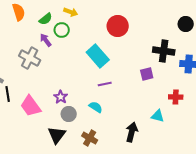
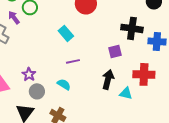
cyan rectangle: (98, 56) -> (66, 33), size x0.7
red cross: (176, 97) -> (144, 74), size x1.5
black arrow: (132, 132) -> (108, 79), moved

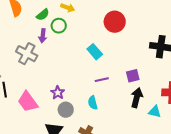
purple arrow: (14, 17) -> (43, 36), turned -136
purple square: (115, 51) -> (133, 76), moved
cyan semicircle: (64, 84) -> (93, 103), turned -136

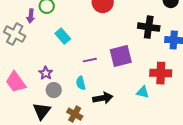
cyan rectangle: (95, 52) -> (63, 36), moved
purple square: (133, 76) -> (121, 56), size x1.6
black arrow: (137, 98) -> (103, 98), moved, turned 66

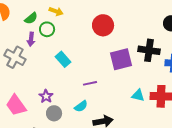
purple square: (121, 56) -> (121, 59), moved
cyan semicircle: (81, 83) -> (81, 106), turned -112
cyan triangle: (143, 92) -> (138, 95), moved

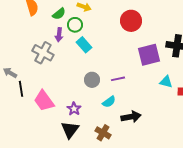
cyan rectangle: (63, 59) -> (84, 45), moved
cyan triangle: (138, 95) -> (166, 82), moved
purple star: (46, 96) -> (74, 109), moved
gray circle: (54, 113) -> (92, 80), moved

